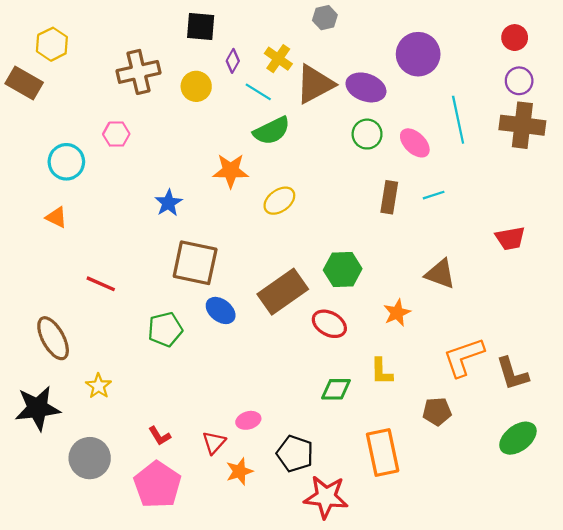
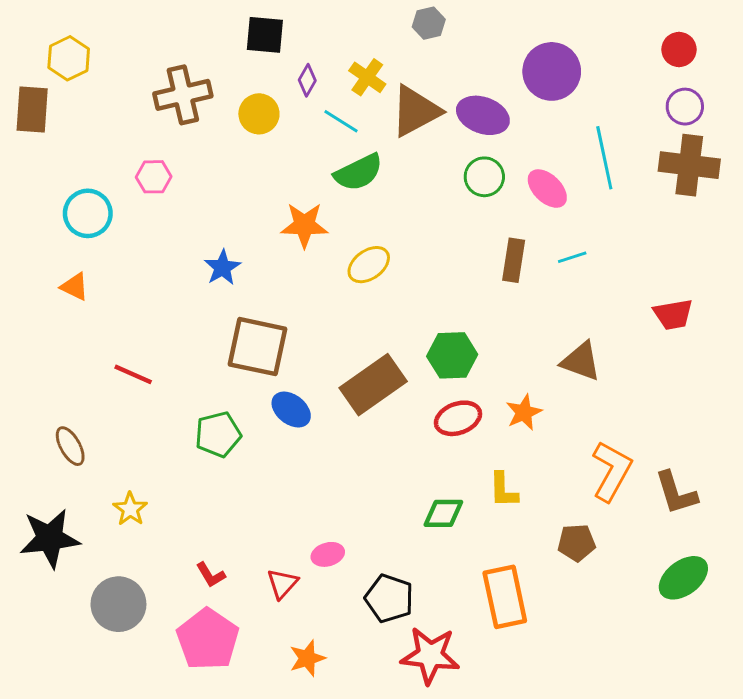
brown rectangle: (24, 83) -> (32, 109), turned 64
red ellipse: (329, 324) -> (458, 418), moved, turned -48
brown ellipse: (53, 338) -> (70, 446), size x0.7
orange L-shape: (464, 357) -> (612, 471), turned 138
orange star: (239, 471) -> (307, 658), moved

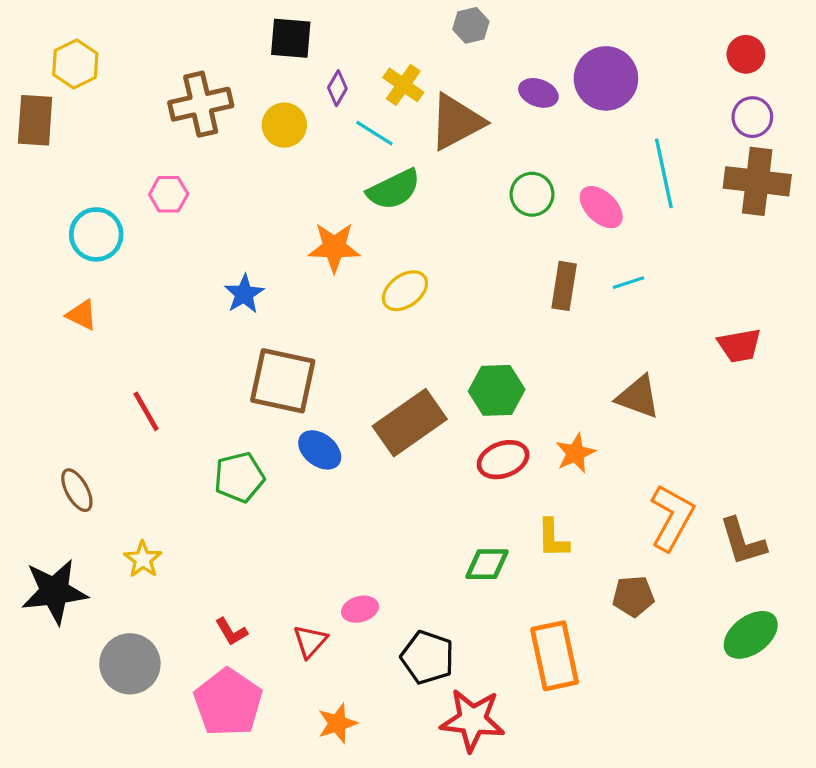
purple ellipse: (483, 115) -> (538, 93), moved, size x0.7
red line: (133, 374) -> (146, 411), turned 36

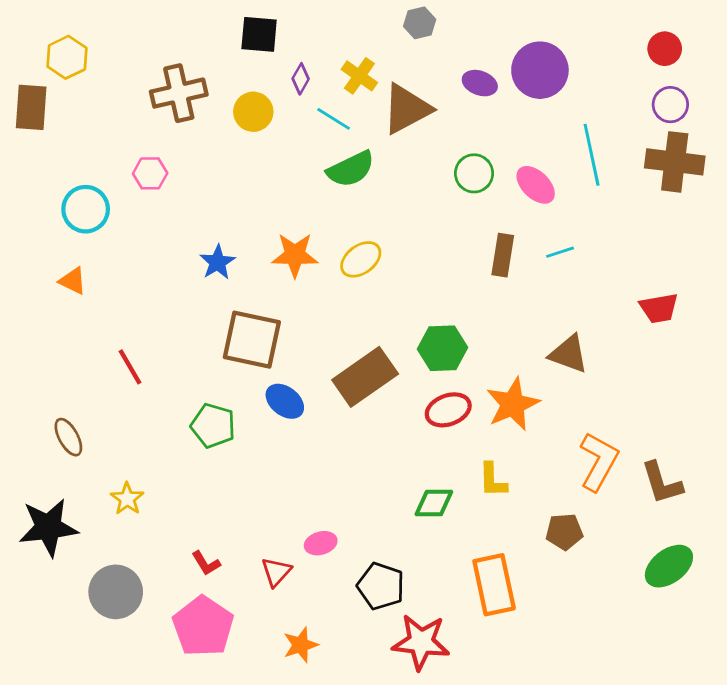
orange star: (334, 247) -> (295, 255), moved
orange star: (575, 453) -> (513, 404), size x1.5
green pentagon: (239, 477) -> (213, 426), turned 30

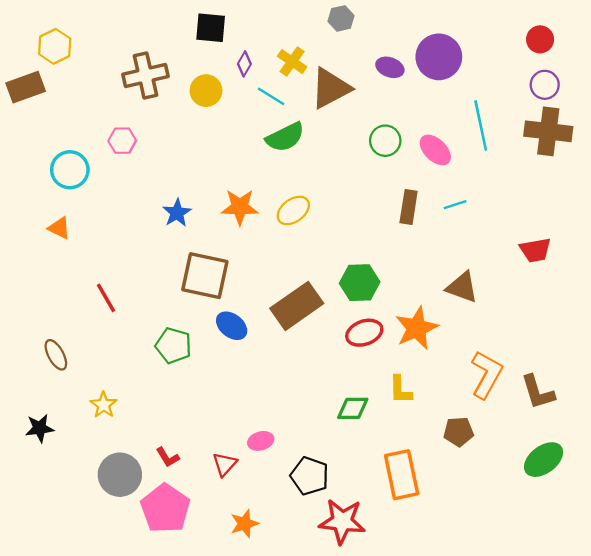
brown rectangle: (31, 107) -> (26, 87), turned 66
black star: (48, 527) -> (40, 428), size x0.6
gray circle: (116, 592) -> (120, 475), moved

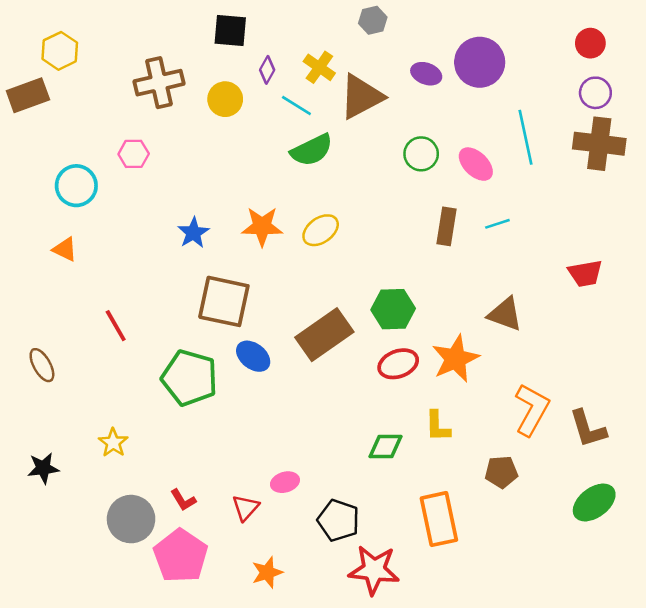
green pentagon: (173, 346) -> (190, 378), size x1.4
brown ellipse: (56, 355) -> (42, 365), moved

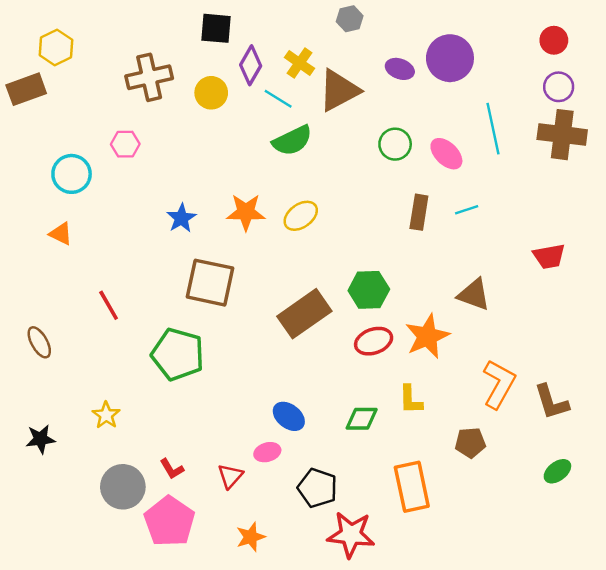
purple diamond: (267, 70) -> (251, 65), size x1.5
blue ellipse: (253, 356) -> (289, 416), moved
green ellipse: (594, 502) -> (557, 471), size x0.7

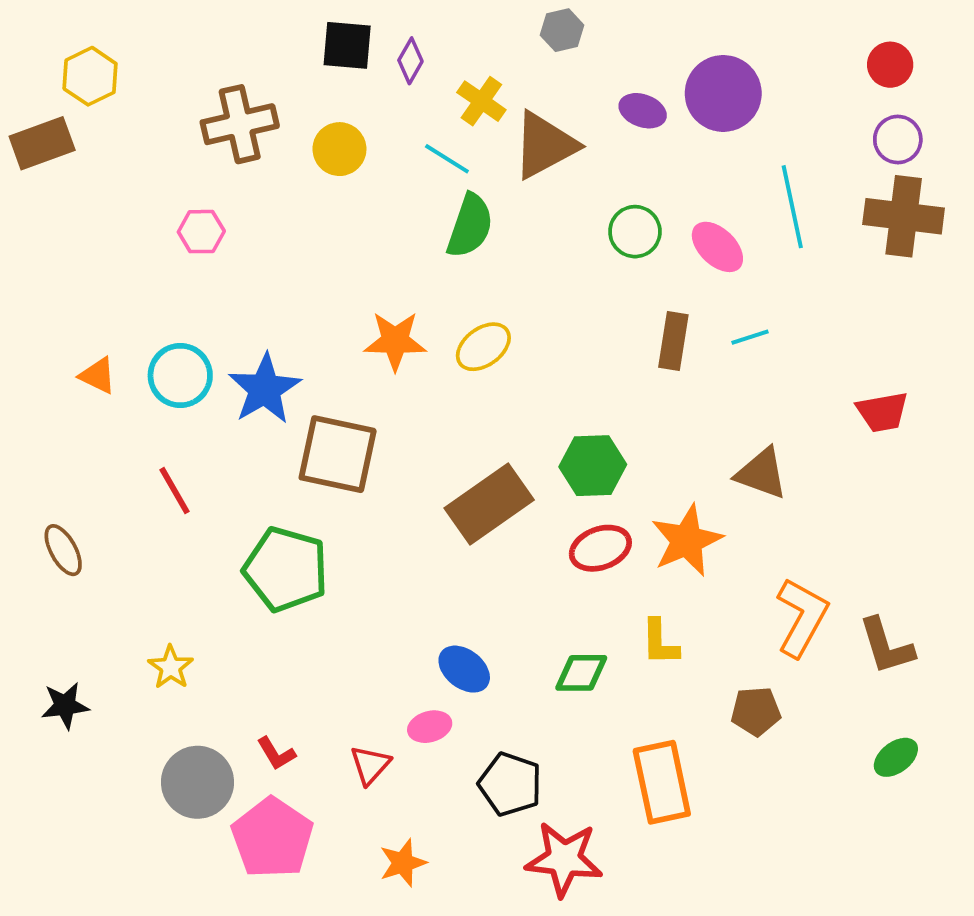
purple diamond: (251, 65) -> (410, 61), moved, size x0.7
green semicircle: (292, 141) -> (470, 226), turned -45
cyan circle: (72, 174) -> (180, 375), moved
blue star: (181, 218) -> (265, 389), moved, size x1.5

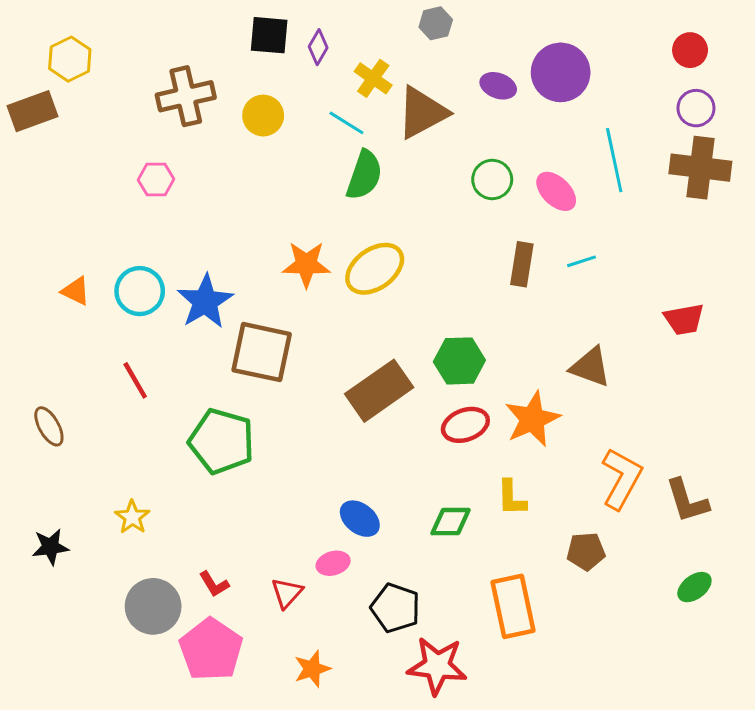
yellow ellipse: (483, 347) -> (375, 269), size x1.4

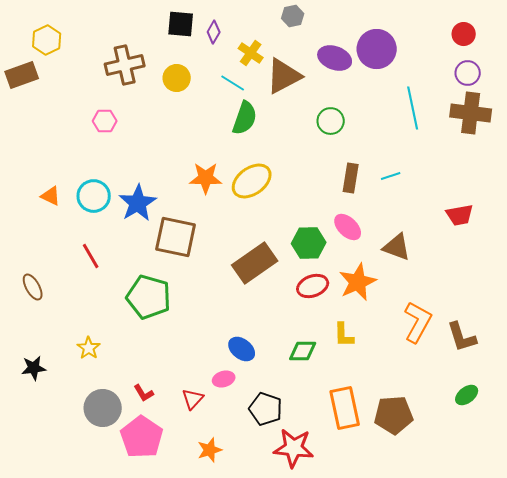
purple ellipse: (498, 86) -> (335, 58), size x1.4
pink ellipse: (556, 191) -> (348, 227), moved
brown pentagon: (586, 551) -> (394, 415), moved, size x1.5

